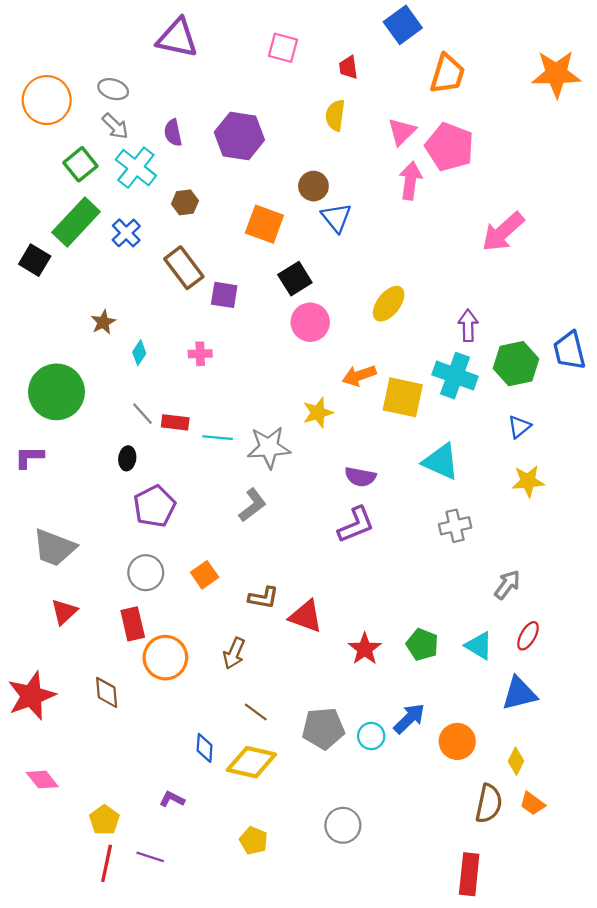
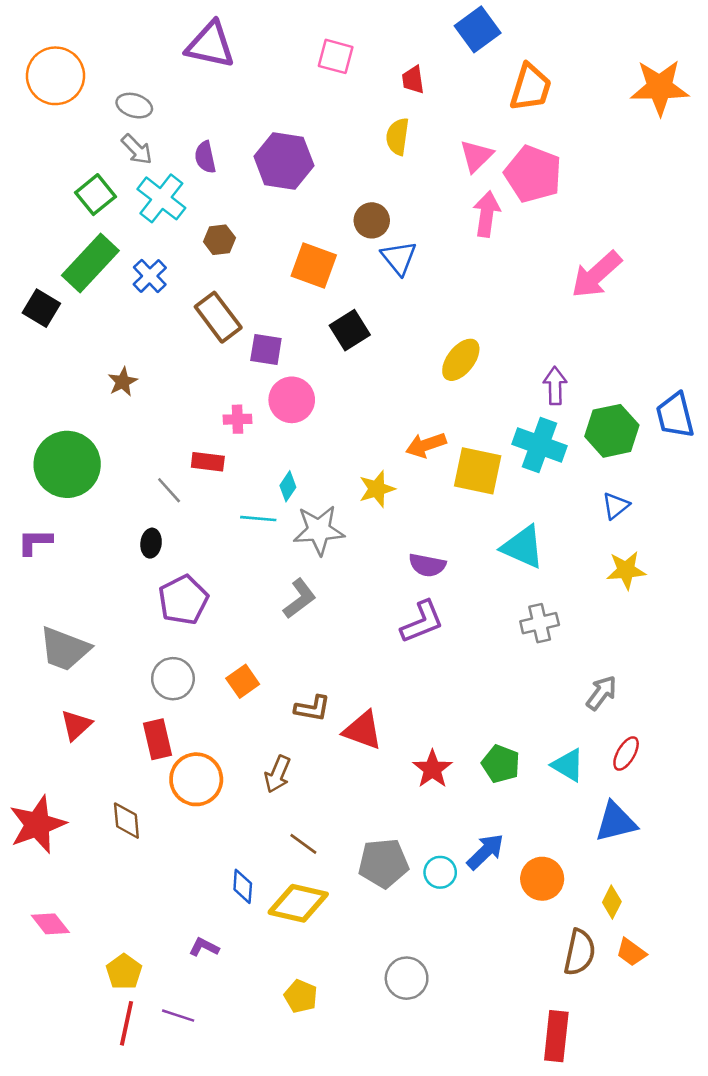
orange circle: (47, 100) -> (56, 76), moved
pink circle: (310, 322) -> (292, 400), moved
cyan diamond: (139, 353) -> (288, 486), moved
red rectangle: (175, 422) -> (208, 462), moved

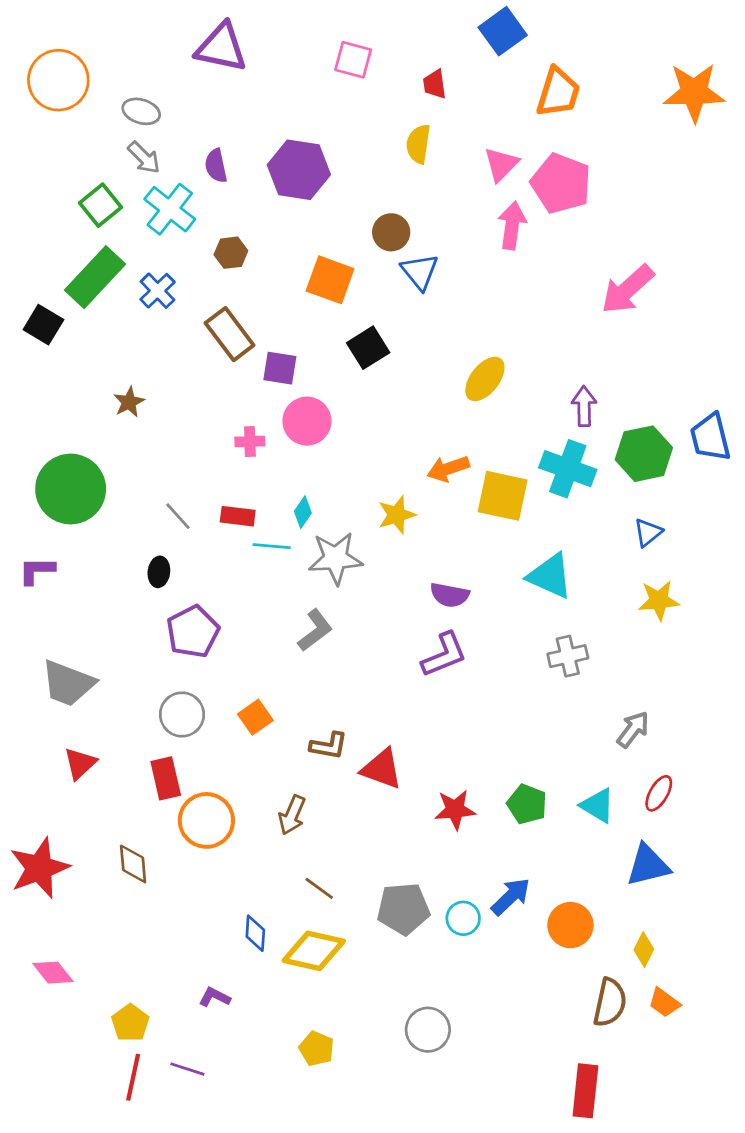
red rectangle: (208, 462) -> (238, 516), moved
red star: (432, 769) -> (455, 810), turned 30

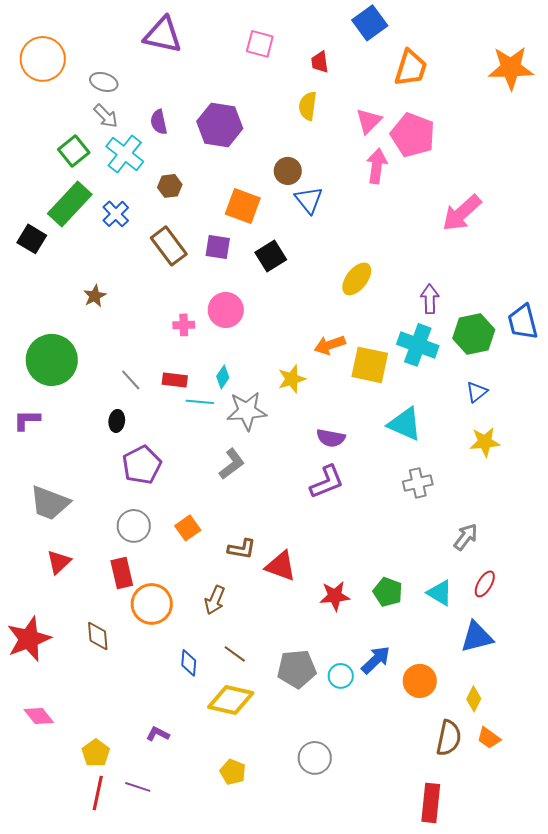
purple square: (280, 368) -> (218, 247), moved
blue diamond: (255, 933) -> (189, 663), moved

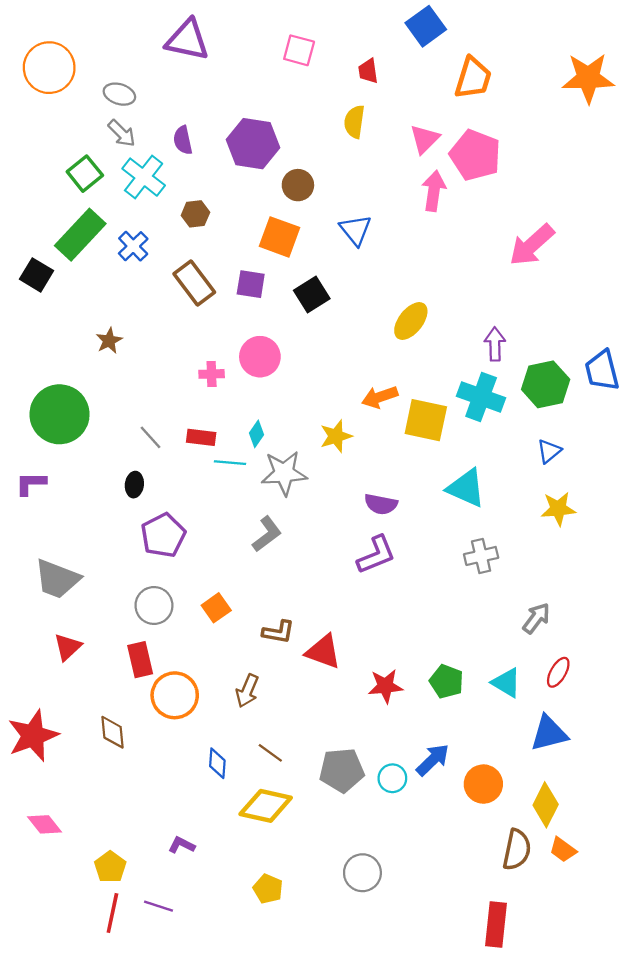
brown circle: (288, 171) -> (298, 185), moved
yellow diamond: (474, 699) -> (546, 805), size x1.5

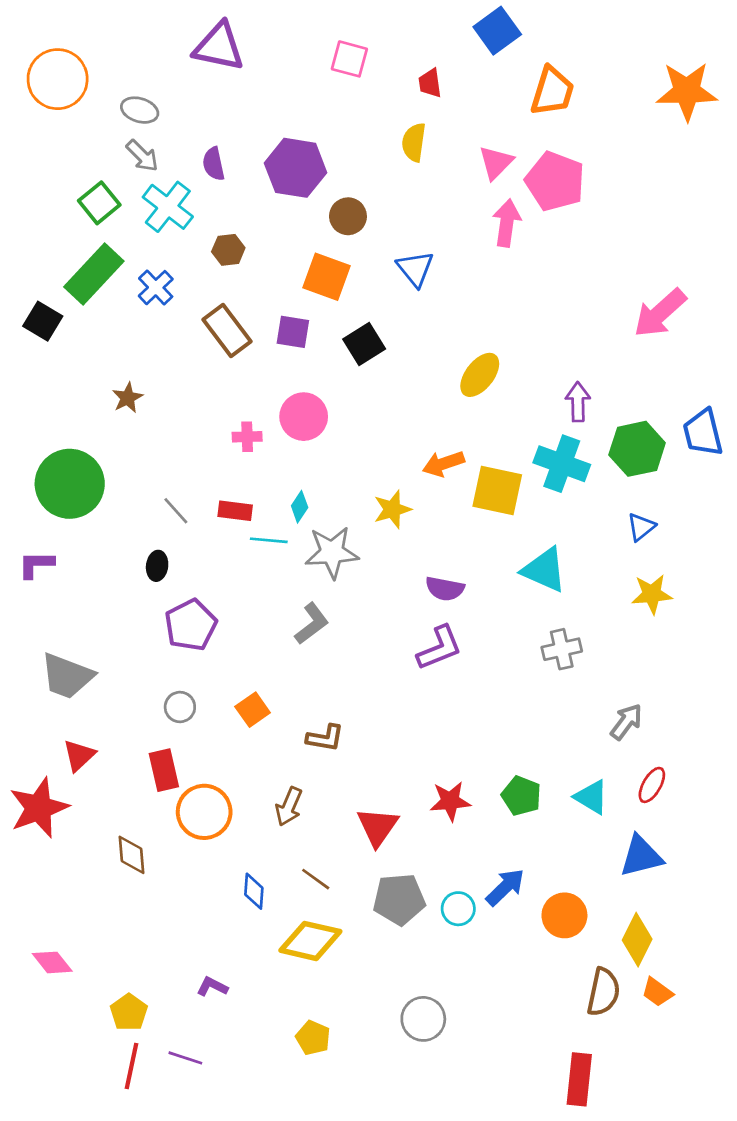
pink arrow: (532, 245) -> (660, 313), moved
gray circle: (154, 606) -> (180, 707), size x0.7
red triangle: (323, 652) -> (378, 827), moved, turned 45
red star: (33, 736) -> (39, 808), moved

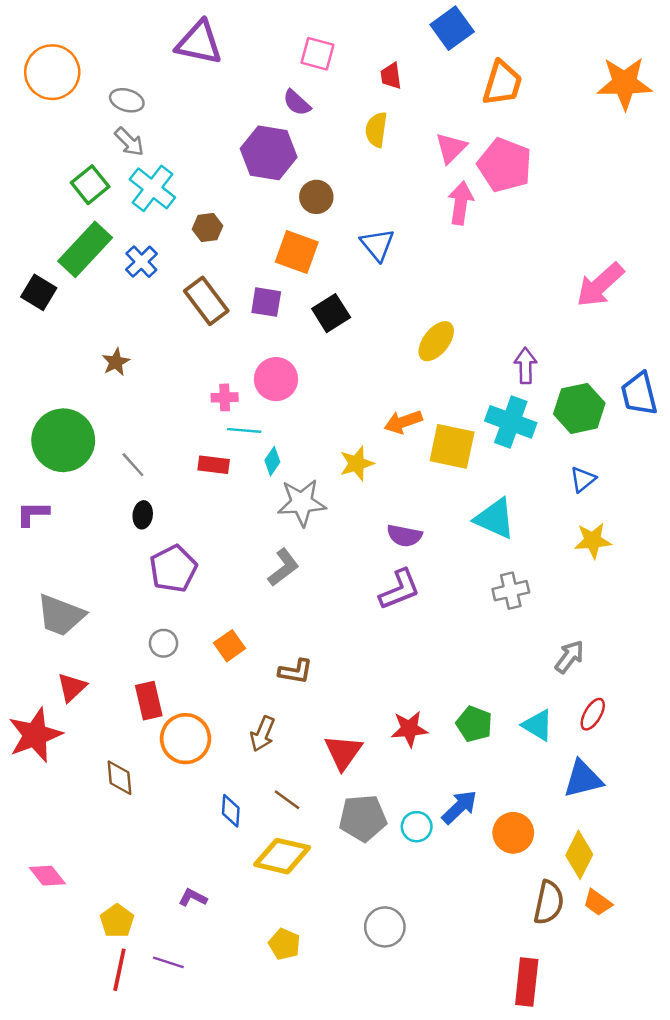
purple semicircle: (214, 164) -> (297, 103), moved, turned -36
gray line: (176, 511) -> (133, 465), moved
cyan line: (269, 540) -> (244, 430), moved

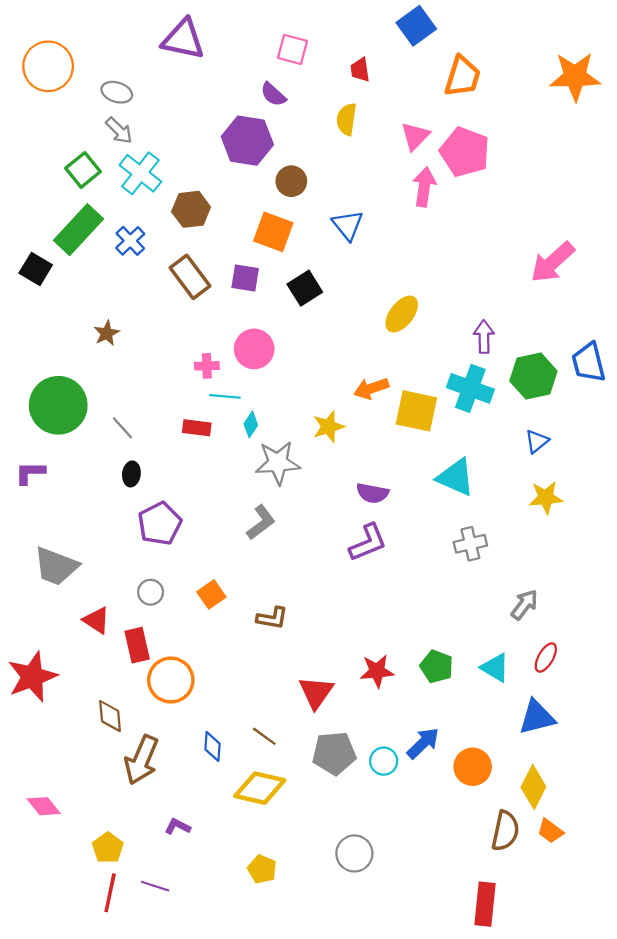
brown hexagon: (208, 227) -> (191, 209), size x1.4
red triangle: (72, 687) -> (97, 620), moved, turned -44
brown arrow: (263, 734) -> (142, 760), moved, size x1.5

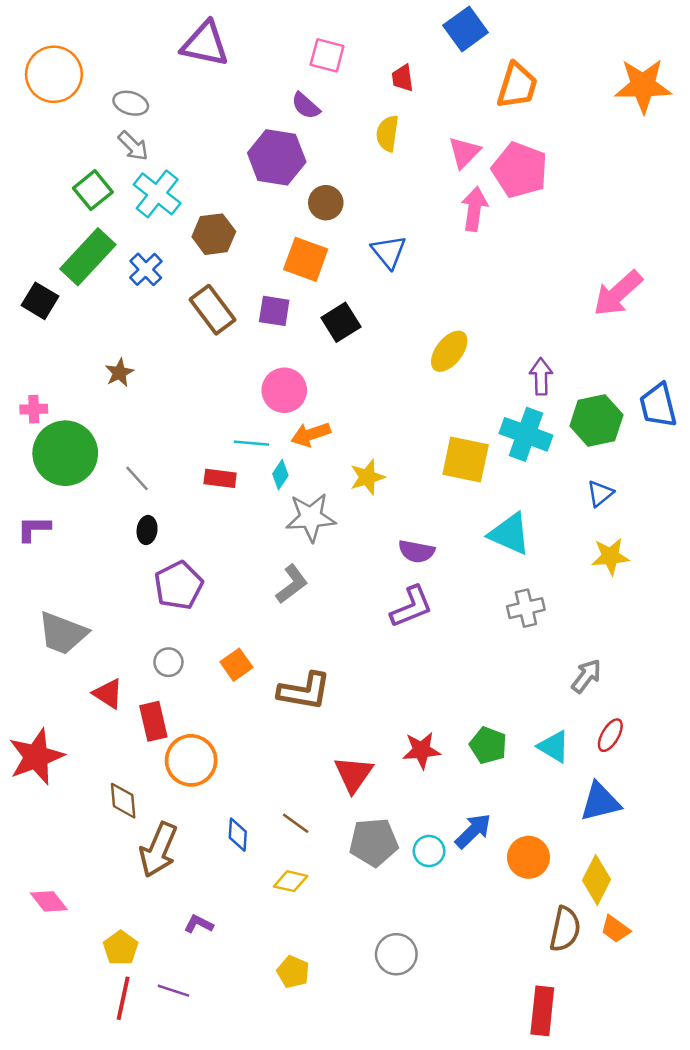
pink cross: (207, 366) -> (34, 409), moved
orange arrow: (371, 388) -> (311, 434), moved
brown L-shape: (272, 618) -> (304, 691), size x1.5
yellow diamond: (260, 788) -> (291, 881), size x0.6

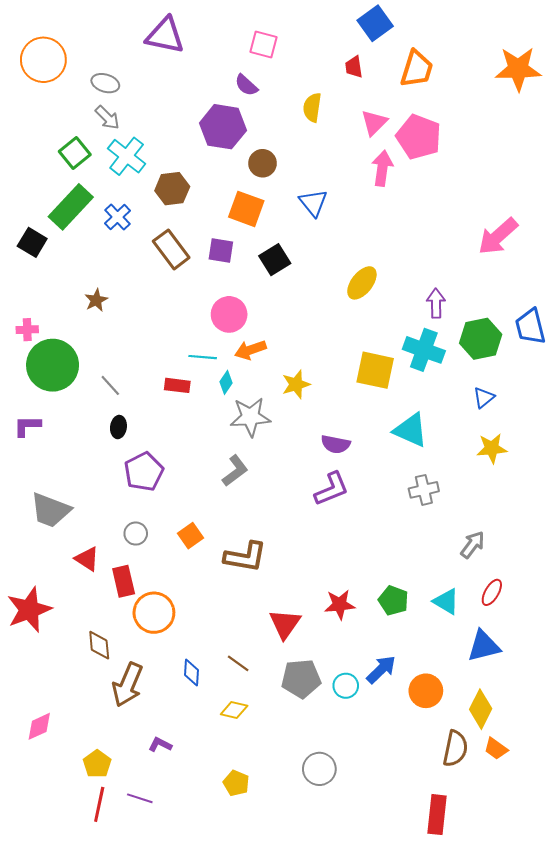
red trapezoid: (403, 78) -> (354, 67), moved
pink diamond: (49, 901) -> (39, 726), turned -76

